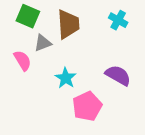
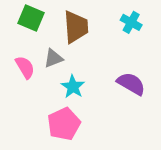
gray triangle: (43, 43) -> (53, 58), moved
pink pentagon: (87, 106) -> (64, 124), moved

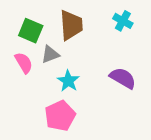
green square: (31, 18) -> (31, 31), moved

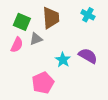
pink semicircle: (24, 63) -> (17, 45), turned 56
cyan star: (68, 81) -> (63, 60), moved

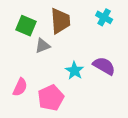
pink semicircle: (17, 45) -> (20, 87), moved

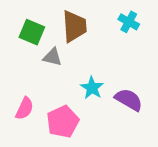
gray triangle: (43, 46) -> (52, 57), turned 35
purple semicircle: (104, 66) -> (129, 100), moved

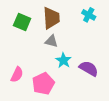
gray triangle: (52, 57) -> (51, 41), moved

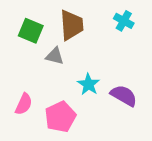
gray triangle: (51, 41) -> (55, 56), moved

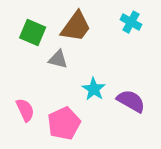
brown trapezoid: (72, 25) -> (76, 27), turned 40
pink semicircle: (24, 104) -> (25, 110), turned -50

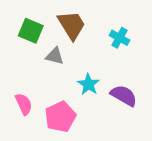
cyan cross: (131, 22) -> (120, 38), moved
brown trapezoid: (76, 27) -> (72, 25), turned -68

